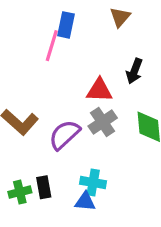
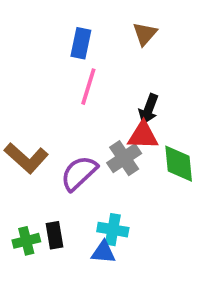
pink line: (52, 46) -> (88, 87), moved
black arrow: (134, 71) -> (149, 109), moved
red triangle: (99, 90) -> (143, 135), moved

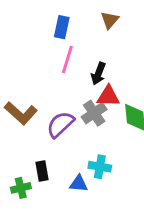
black arrow: (149, 109) -> (98, 74), moved
cyan cross: (113, 230) -> (100, 167), moved
green cross: (26, 241) -> (21, 188), moved

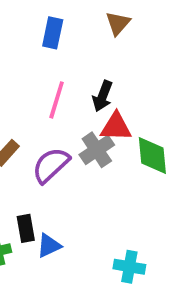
pink line: (67, 60) -> (57, 100), moved
cyan cross: (100, 167) -> (129, 267), moved
blue triangle: (79, 184) -> (49, 246), moved, turned -30

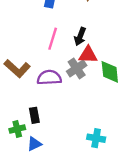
purple semicircle: (51, 165) -> (49, 78), turned 40
blue triangle: (49, 246) -> (34, 144), moved

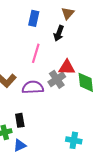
black arrow: (80, 36) -> (59, 33), moved

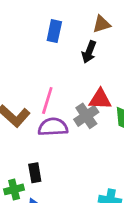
brown triangle: (68, 13) -> (102, 24), turned 32
pink line: (36, 53) -> (47, 101), moved

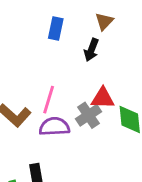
brown triangle: (102, 24) -> (104, 21), turned -30

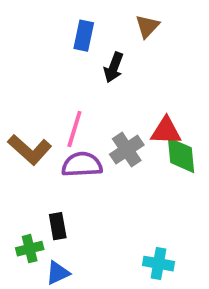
black arrow: (91, 50) -> (114, 67), moved
red triangle: (103, 98) -> (166, 131), moved

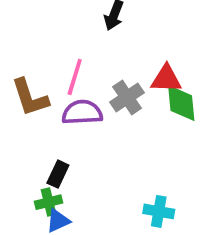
brown L-shape: (30, 150) -> (30, 97), turned 30
black rectangle: (58, 226) -> (58, 174), turned 35
green cross: (30, 249) -> (49, 202), moved

